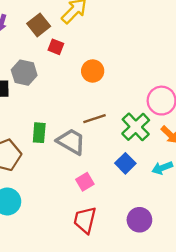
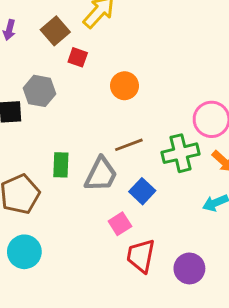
green cross: (136, 127) -> (181, 153), turned 32
gray trapezoid: (71, 142) -> (101, 174), turned 88
blue square: (125, 163) -> (142, 191), moved
red trapezoid: (85, 220) -> (141, 256), moved

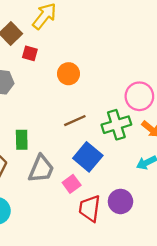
gray trapezoid: (101, 174) -> (41, 169), moved
blue square: (142, 191) -> (88, 157), size x1.4
purple circle: (189, 268) -> (120, 201), moved

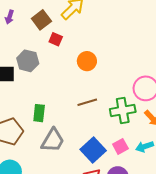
blue square: (88, 157) -> (93, 150), moved
pink square: (72, 184) -> (120, 146), moved

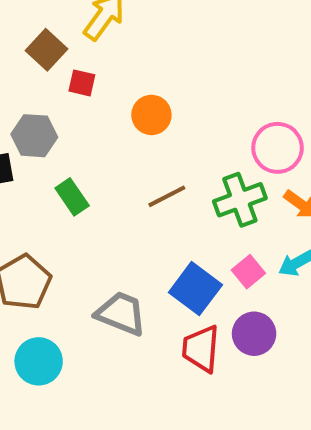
green rectangle: (39, 113) -> (72, 197), moved, turned -30
gray trapezoid: (53, 140) -> (121, 313), moved, turned -88

